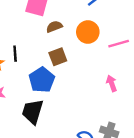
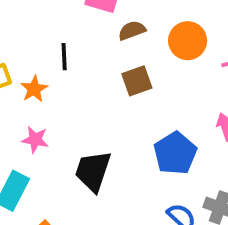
black line: (15, 54) -> (64, 57), moved
blue pentagon: (42, 80) -> (175, 153), moved

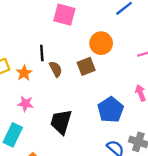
brown semicircle: (132, 31) -> (56, 69), moved, turned 84
orange circle: (188, 41) -> (101, 43), moved

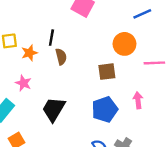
orange circle: (101, 43) -> (124, 44), moved
brown square: (86, 66) -> (107, 72), moved

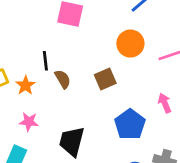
brown square: (107, 72) -> (105, 79), moved

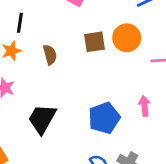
black line: (45, 61) -> (20, 23), moved
brown square: (105, 79) -> (95, 42), moved

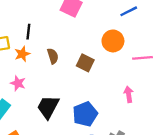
brown square: (95, 42) -> (85, 63), moved, turned 36
blue pentagon: (104, 118) -> (85, 114), moved

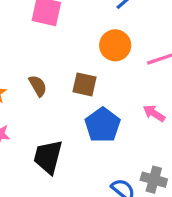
pink arrow: (129, 94) -> (154, 113), turned -35
blue pentagon: (85, 114) -> (103, 125), moved

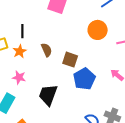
brown square: (84, 84) -> (70, 60), moved

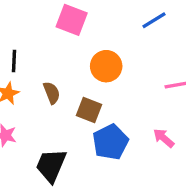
orange circle: (98, 30) -> (106, 66), moved

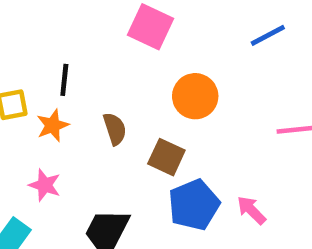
pink arrow: (164, 138) -> (251, 210), moved

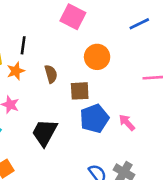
brown square: (166, 157) -> (80, 91), turned -30

